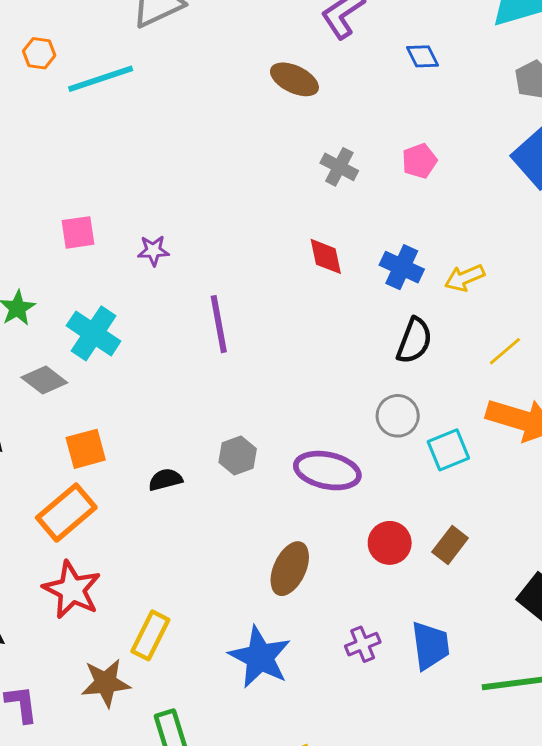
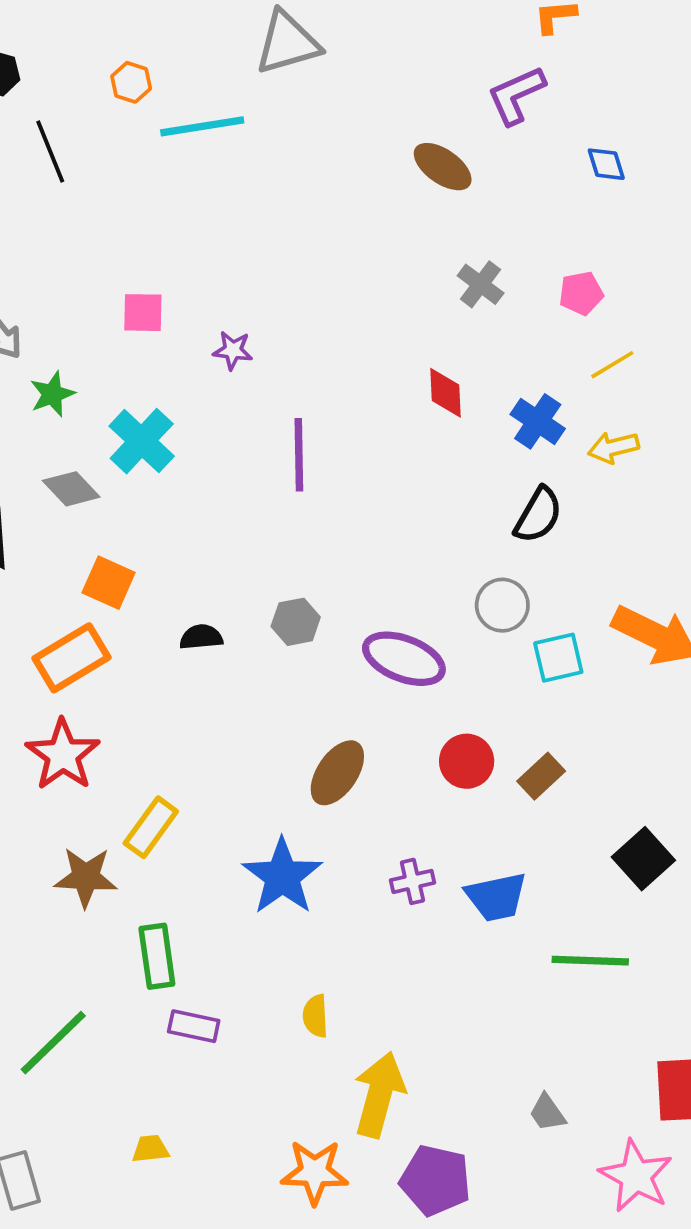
yellow line: (505, 351) -> (612, 365), moved
orange square: (86, 449) -> (109, 583), turned 30
blue trapezoid: (430, 646) -> (496, 897), turned 76

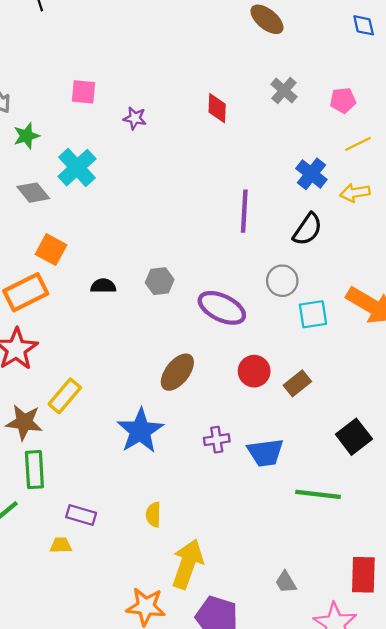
red diamond: (445, 393) -> (217, 108), moved
purple line: (299, 455) -> (244, 211), moved
green rectangle: (157, 956) -> (34, 470), moved
yellow trapezoid: (150, 1149) -> (61, 545), moved

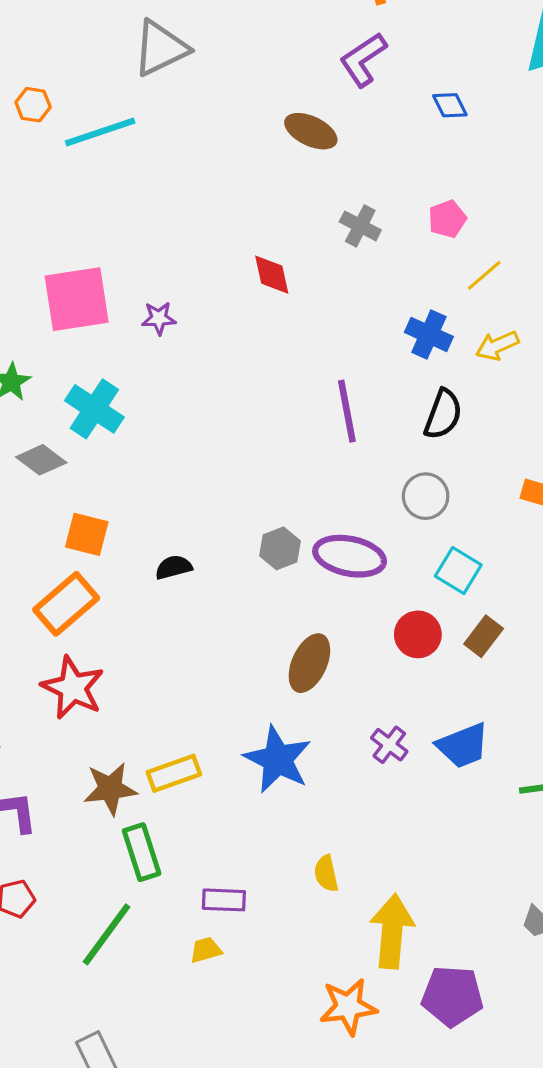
pink square: (84, 92) -> (77, 299), size x1.8
gray hexagon: (160, 281) -> (280, 548), moved
cyan square: (313, 314) -> (458, 571), moved, turned -36
yellow rectangle: (65, 396) -> (174, 773), moved, turned 44
purple cross: (217, 440) -> (389, 745), turned -30

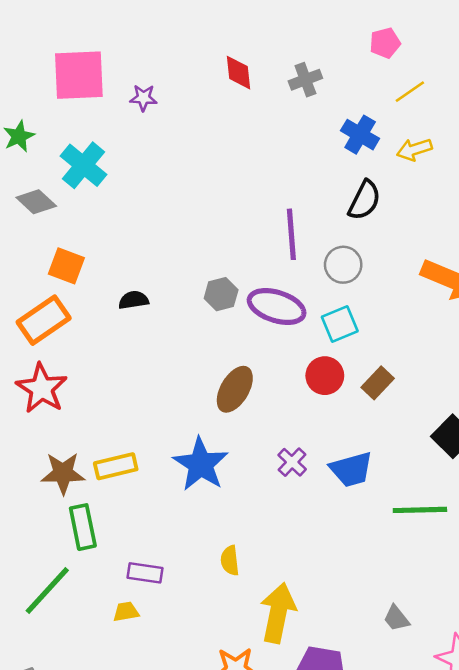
gray cross: (360, 226) -> (305, 80), moved, turned 36
purple line: (347, 411) -> (291, 234), moved
cyan square: (458, 571) -> (340, 324), moved, turned 30

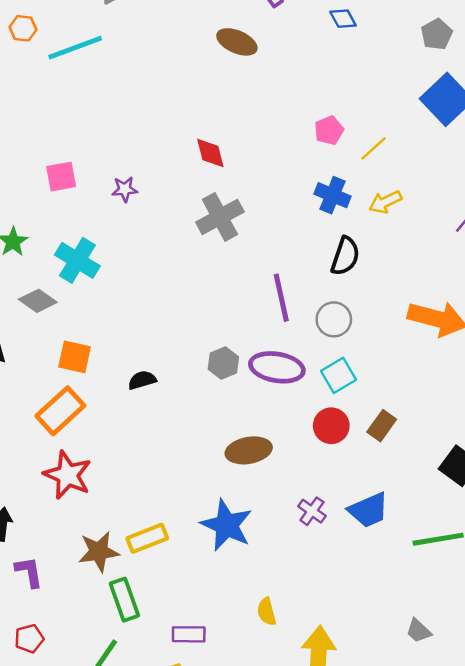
pink pentagon: (385, 43) -> (329, 130), moved
pink square: (79, 75) -> (61, 177), size x0.6
gray cross: (305, 80) -> (220, 217), moved, size x1.5
brown ellipse: (235, 389) -> (249, 450), turned 57
gray trapezoid: (396, 618) -> (419, 631), moved

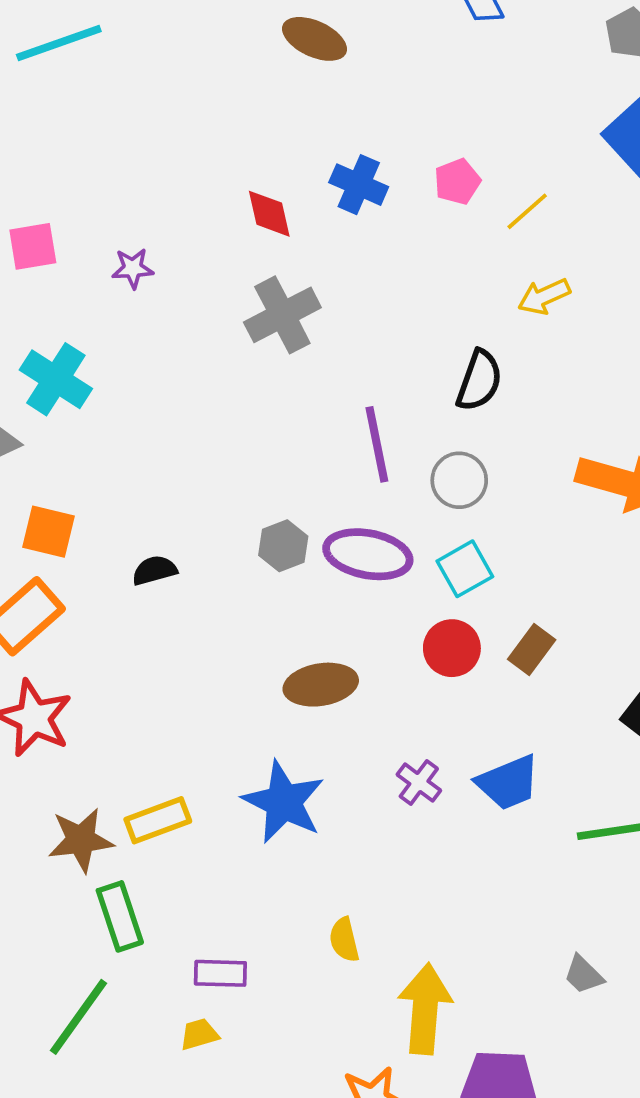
blue cross: (333, 195) -> (359, 185), moved

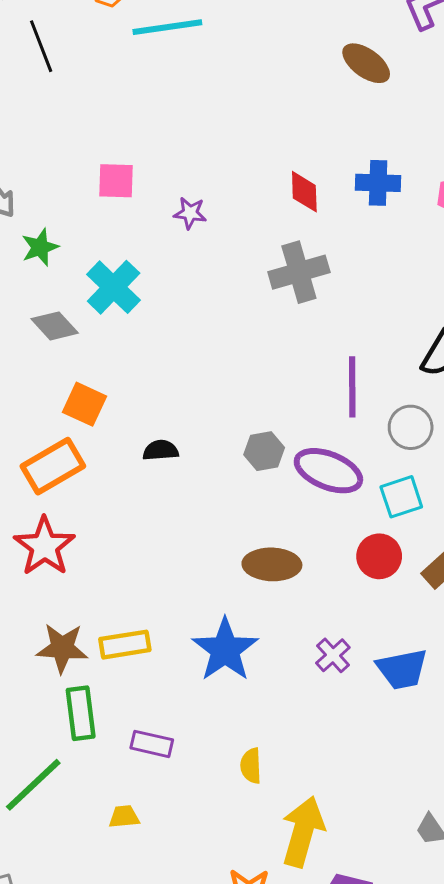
blue cross: (359, 185) -> (378, 183), turned -33
purple rectangle: (220, 973) -> (152, 744), moved

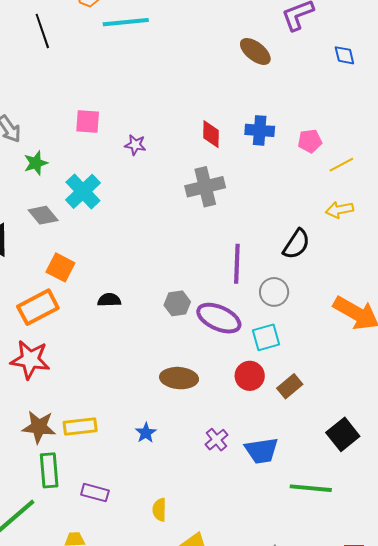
red star: (45, 546) -> (30, 360), turned -30
blue star: (225, 650) -> (146, 433), size x0.5

